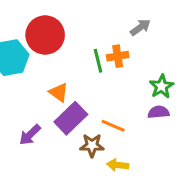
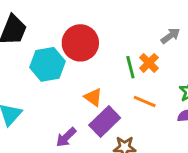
orange cross: (118, 56) -> (149, 63), turned -36
orange line: (113, 126) -> (145, 102), moved

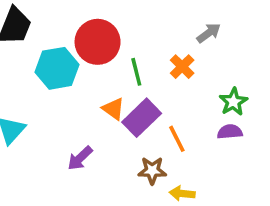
green line: (130, 67) -> (136, 72), moved
orange line: (145, 102) -> (177, 139), moved, turned 40
purple rectangle: (105, 122) -> (142, 118), moved

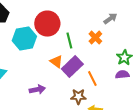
purple arrow: (80, 158) -> (37, 90), turned -147

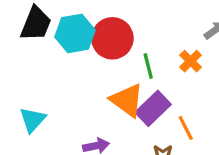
cyan hexagon: (24, 38) -> (75, 33), moved
orange triangle: (56, 62) -> (127, 100), size x1.6

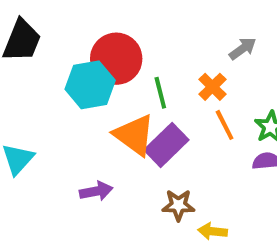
cyan hexagon: (75, 33) -> (90, 85), moved
orange line: (186, 128) -> (225, 125), moved

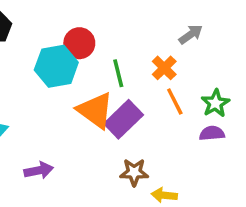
red circle: (116, 59) -> (79, 43), size x0.7
purple arrow: (96, 191) -> (39, 170), moved

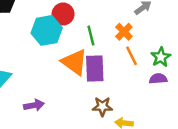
purple rectangle: (124, 119) -> (95, 68), turned -48

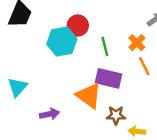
orange triangle: (74, 62) -> (89, 96), moved
purple rectangle: (95, 68) -> (109, 78), turned -75

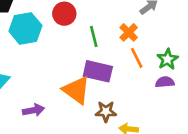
cyan hexagon: (62, 42) -> (25, 28), moved

